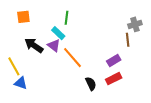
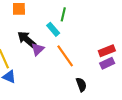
purple triangle: (54, 45) -> (38, 49), moved, turned 32
red rectangle: (114, 79) -> (107, 51), moved

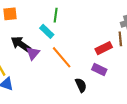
purple rectangle: (107, 63) -> (99, 70), moved, turned 56

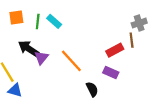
green line: (56, 15) -> (38, 21), moved
cyan rectangle: (47, 31) -> (54, 21), moved

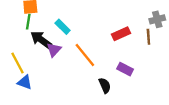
green line: (38, 21) -> (28, 22), moved
cyan rectangle: (54, 21) -> (63, 27), moved
red rectangle: (115, 50) -> (121, 34), moved

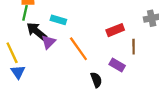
cyan rectangle: (63, 27) -> (58, 20), turned -32
brown line: (148, 37) -> (134, 47), moved
blue triangle: (25, 82) -> (18, 72), turned 32

